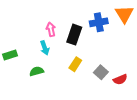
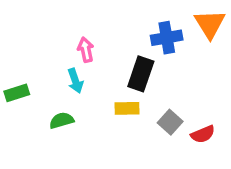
black rectangle: (74, 35) -> (141, 74), moved
yellow rectangle: (75, 64) -> (127, 108), turned 56

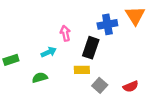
pink arrow: (86, 50) -> (65, 33), moved
cyan arrow: (75, 81) -> (49, 52), turned -96
gray square: (170, 122) -> (100, 85), moved

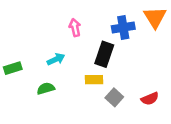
pink arrow: (65, 33) -> (75, 28), moved

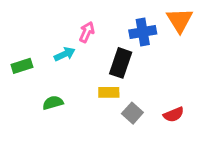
pink arrow: (75, 28) -> (87, 32), turned 36
cyan arrow: (56, 59) -> (65, 54), moved
green rectangle: (13, 68) -> (22, 66), moved

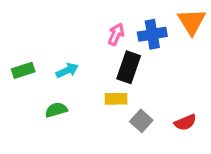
pink arrow: (87, 32) -> (116, 34), moved
cyan arrow: (65, 54) -> (67, 70), moved

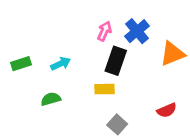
orange triangle: (192, 22) -> (172, 54), moved, turned 40
blue cross: (152, 34) -> (137, 31), turned -30
gray square: (141, 121) -> (117, 124), moved

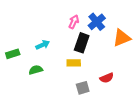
green rectangle: (21, 64) -> (13, 54), moved
red semicircle: (167, 110) -> (107, 78), moved
gray square: (117, 124) -> (83, 88), turned 32

